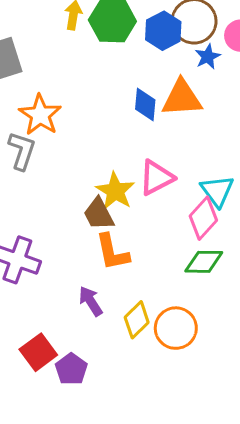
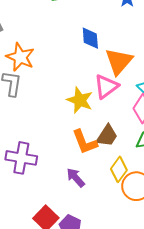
orange triangle: (182, 98) -> (119, 61), moved, turned -36
brown trapezoid: (99, 214) -> (107, 136), moved, turned -110
yellow diamond: (137, 320) -> (119, 169), moved

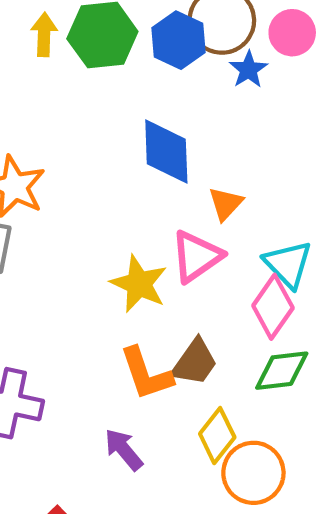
blue diamond: (90, 38) -> (166, 151), size x1.4
orange triangle: (119, 61) -> (226, 204), size x0.6

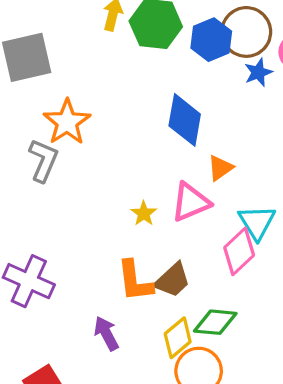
yellow star: (139, 284) -> (144, 213), size x0.6
green diamond: (282, 371) -> (215, 322), moved

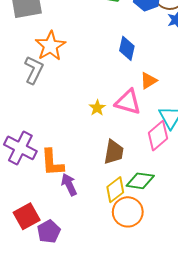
blue diamond: (185, 120) -> (127, 48), size x0.7
pink triangle: (191, 202) -> (128, 102), turned 36
brown trapezoid: (172, 280) -> (114, 152), turned -40
orange L-shape: (135, 281) -> (52, 163), moved

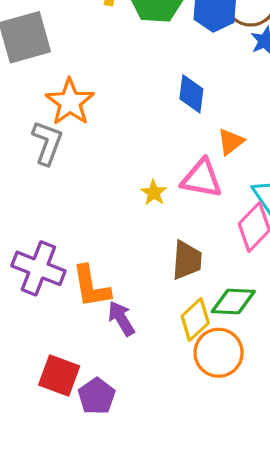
red square: (27, 216) -> (59, 376), turned -35

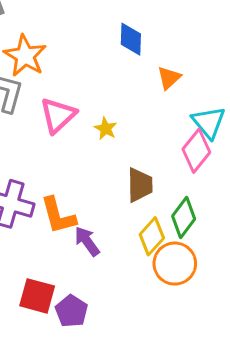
pink triangle: (202, 179) -> (58, 115), moved, turned -48
green diamond: (233, 301) -> (184, 218), turned -51

